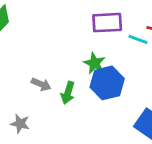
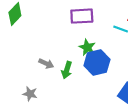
purple rectangle: (107, 23) -> (82, 16), moved

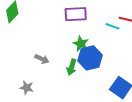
green arrow: (67, 70) -> (72, 67), moved

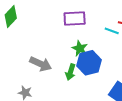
gray arrow: (42, 59) -> (41, 64), size x1.5

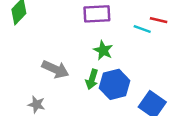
blue hexagon: (89, 63) -> (115, 84), moved

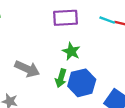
cyan line: (142, 29) -> (107, 20), moved

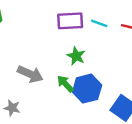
cyan line: (107, 20) -> (99, 23), moved
green arrow: (61, 78) -> (65, 84), turned 120

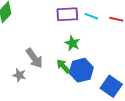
gray arrow: (30, 74) -> (34, 58), turned 30
gray star: (12, 108) -> (19, 75), moved

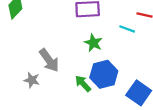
cyan line: (91, 16) -> (127, 29), moved
green arrow: (63, 66) -> (83, 84), moved

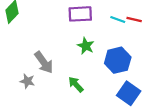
cyan line: (127, 29) -> (118, 19), moved
blue hexagon: (104, 74) -> (118, 60), moved

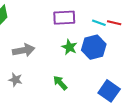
blue hexagon: (118, 60) -> (94, 47), moved
gray arrow: (44, 62) -> (24, 50), moved, turned -65

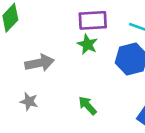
green star: (69, 47) -> (87, 44), moved

